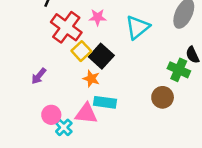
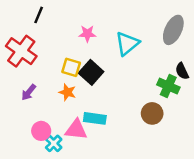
red cross: (66, 27) -> (21, 51), moved
yellow square: (81, 51) -> (71, 67), turned -30
orange star: (91, 79) -> (67, 92), moved

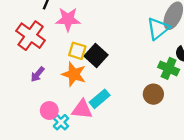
pink star: (87, 34) -> (68, 19), moved, size x1.5
cyan triangle: (127, 44) -> (158, 29), moved
orange star: (67, 92) -> (74, 74), size x1.5
cyan rectangle: (95, 118) -> (100, 99), turned -48

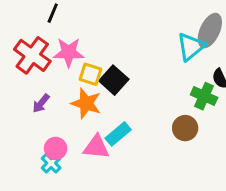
pink star: (68, 19) -> (69, 52), moved
cyan cross: (61, 122) -> (51, 163), moved

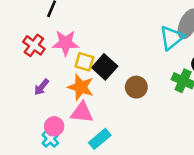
red cross: (32, 55) -> (34, 45), size x0.7
brown circle: (185, 128) -> (136, 87), moved
cyan rectangle: (118, 134) -> (100, 139), moved
pink triangle: (96, 147) -> (82, 112), moved

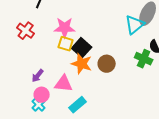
pink star: (66, 43) -> (65, 28), moved
purple arrow: (41, 87) -> (38, 76), moved
orange star: (81, 87) -> (82, 64), moved

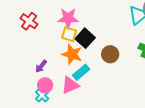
orange star: (82, 64) -> (72, 54), moved
pink triangle: (64, 84) -> (70, 85), moved, turned -30
cyan rectangle: (78, 105) -> (81, 72), moved

